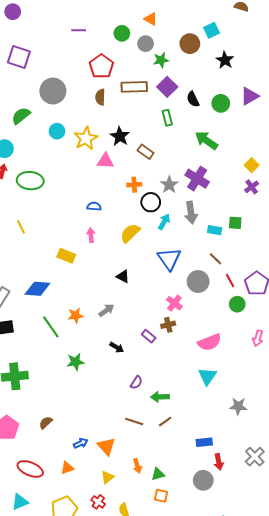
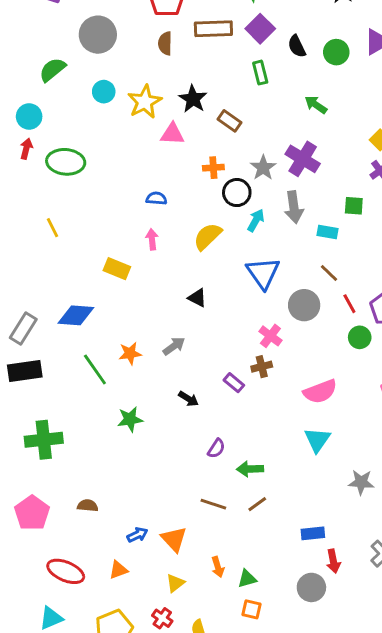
green arrow: (206, 140) -> (316, 105), size x0.7
green square: (235, 223) -> (354, 206), moved
brown semicircle: (46, 423) -> (88, 506), turned 48

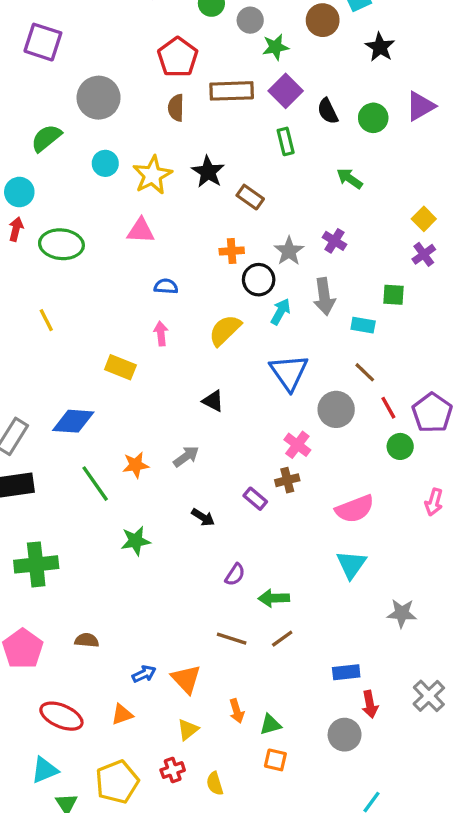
pink triangle: (172, 134) -> (141, 231), moved
purple cross: (303, 159) -> (334, 241), size x0.6
red cross: (162, 618) -> (173, 770), turned 36

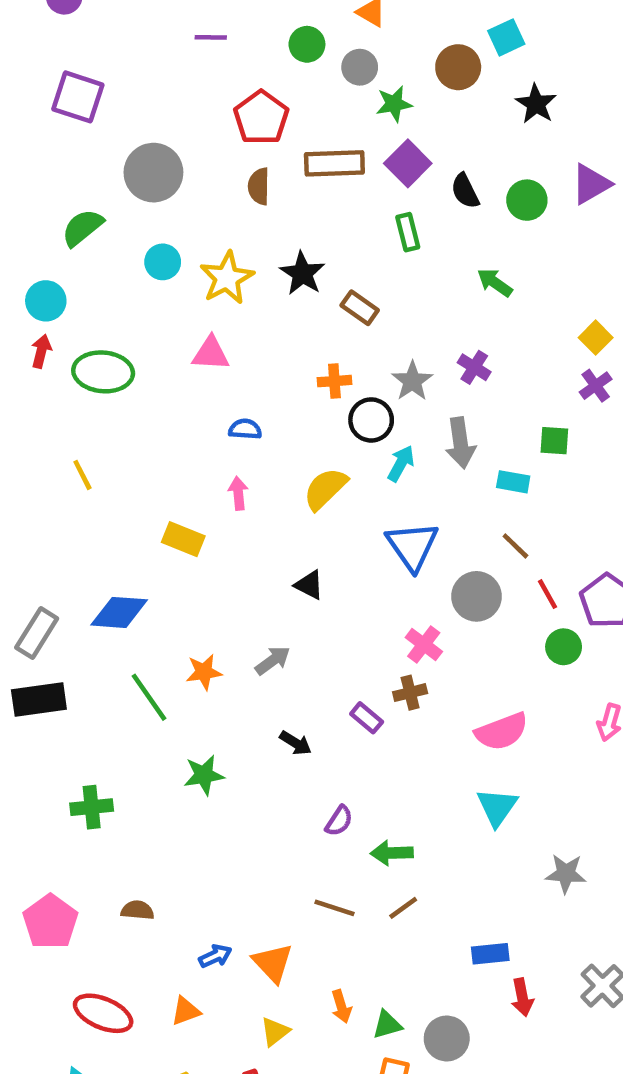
green cross: (36, 564) -> (92, 807), moved, size x0.7
gray circle: (345, 735) -> (447, 1039), moved

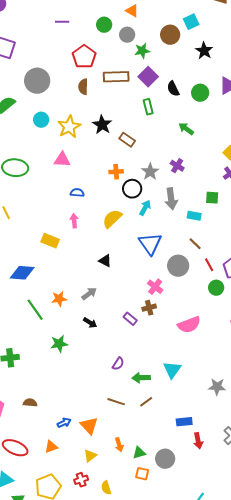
black arrow: (296, 743) -> (90, 323), moved
cyan triangle: (497, 807) -> (172, 370), moved

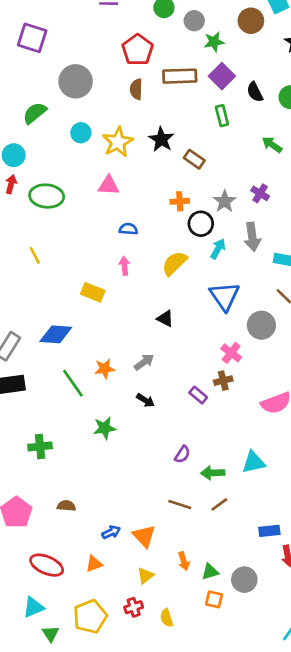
cyan triangle: (172, 370) -> (254, 462), turned 42

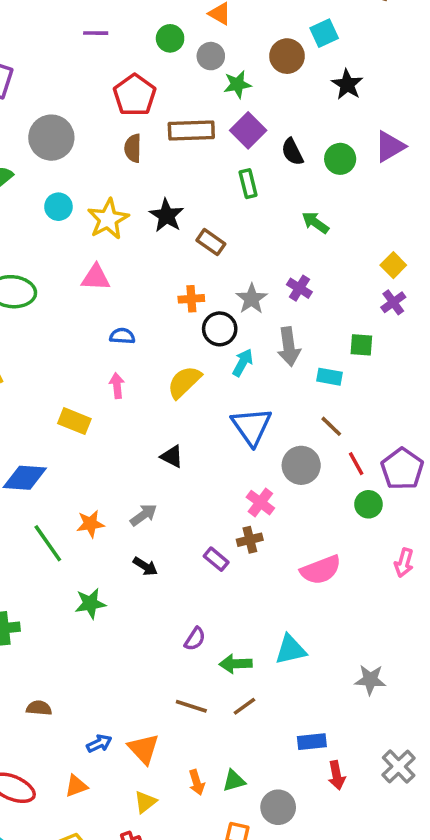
green triangle: (210, 572) -> (234, 781), moved

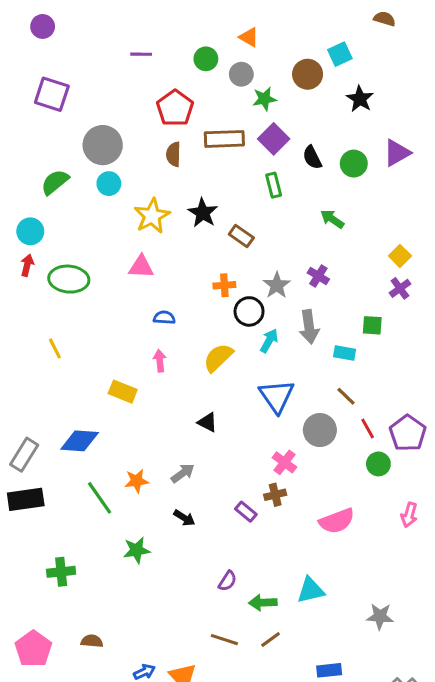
cyan circle: (58, 207) -> (109, 184), moved

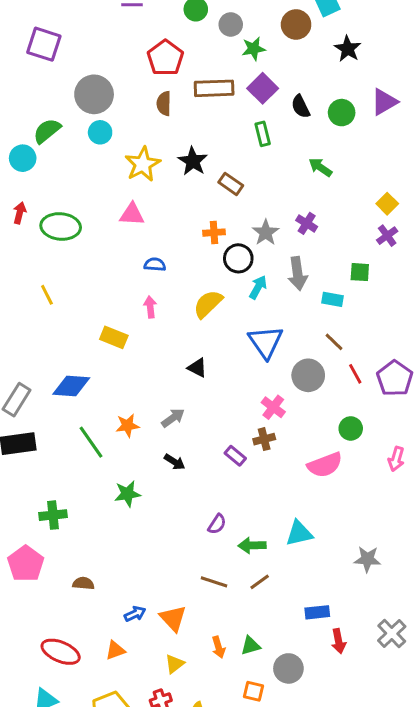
cyan circle: (30, 231) -> (23, 158), moved
green circle: (378, 464) -> (351, 428), moved
pink pentagon: (33, 649) -> (26, 564), moved

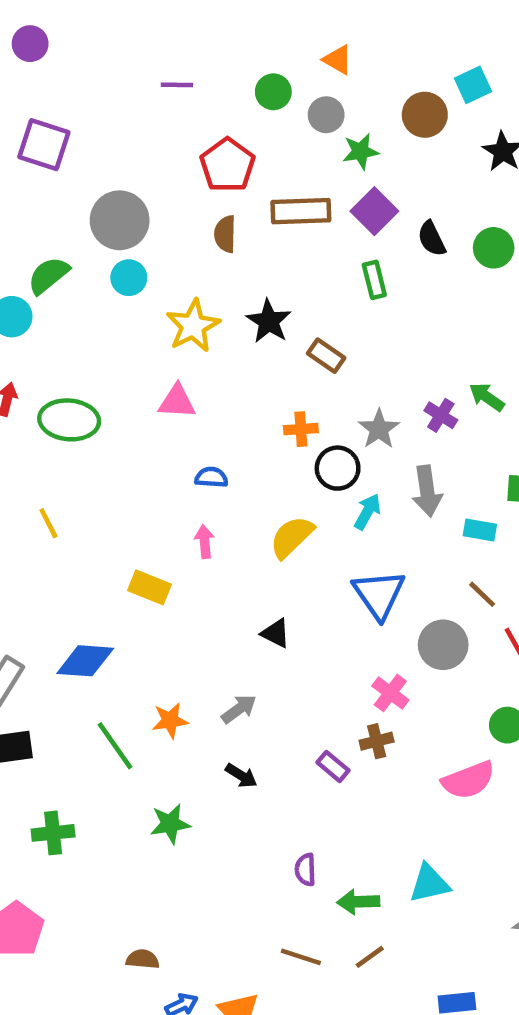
green arrow: (320, 167) -> (487, 397), moved
green cross: (53, 515) -> (53, 833), moved
purple semicircle: (217, 524) -> (305, 870), turned 145
brown semicircle: (83, 583) -> (143, 959), moved

